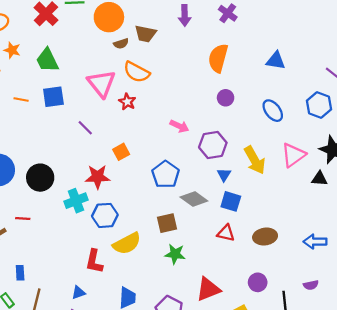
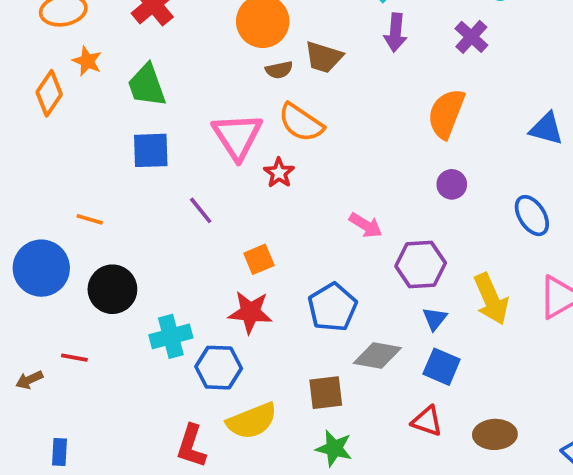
orange line: (21, 100) -> (90, 219), moved
red star: (98, 177) -> (250, 312), moved
gray diamond: (194, 199) -> (377, 355), turned -32

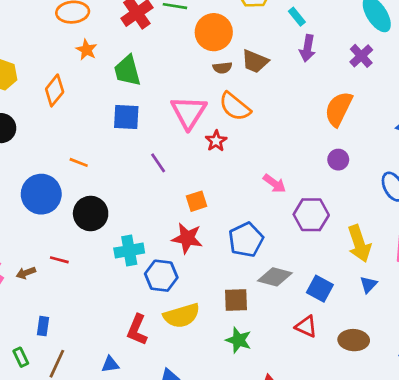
orange diamond: (49, 93) -> (55, 90), moved
blue triangle: (435, 319) -> (368, 285), moved

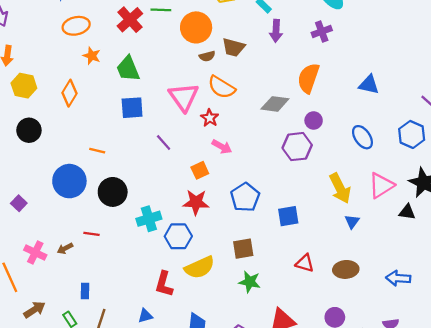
purple cross: (361, 56) -> (322, 32), turned 30
pink arrow: (275, 183) -> (222, 147), moved
purple hexagon: (311, 215) -> (297, 147), moved
gray diamond: (275, 277) -> (275, 104), moved
blue square: (320, 289) -> (288, 216), moved, turned -30

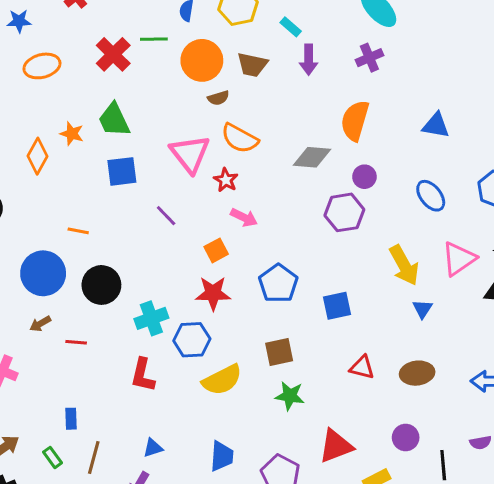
brown trapezoid: (233, 47) -> (252, 65), moved
orange star: (92, 56) -> (72, 134), moved
brown arrow: (65, 248) -> (40, 324), moved
red L-shape: (164, 284) -> (143, 375), moved

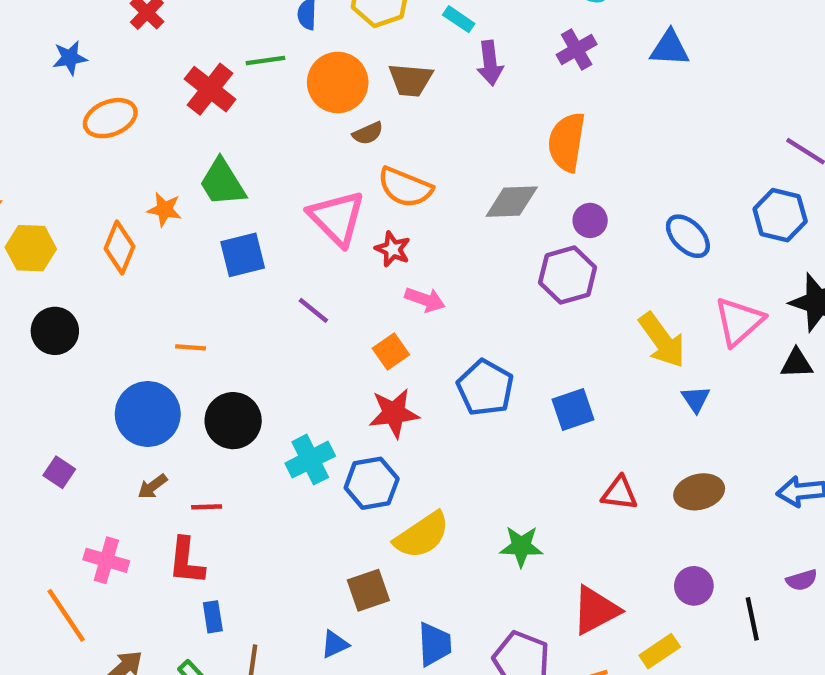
blue triangle: (436, 125) -> (670, 48), moved
brown square: (279, 352) -> (368, 590), moved
red L-shape: (143, 375) -> (186, 561), moved

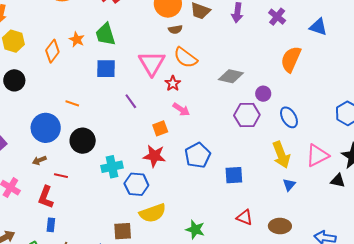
purple cross: (577, 50) -> (277, 17), turned -36
orange semicircle: (567, 142) -> (291, 59), moved
blue ellipse: (688, 236) -> (289, 117), moved

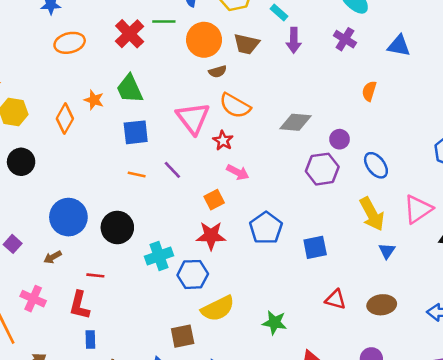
orange semicircle: (291, 59) -> (369, 91), size x0.6
orange line: (72, 103) -> (137, 175), moved
brown arrow: (39, 160) -> (53, 257), moved

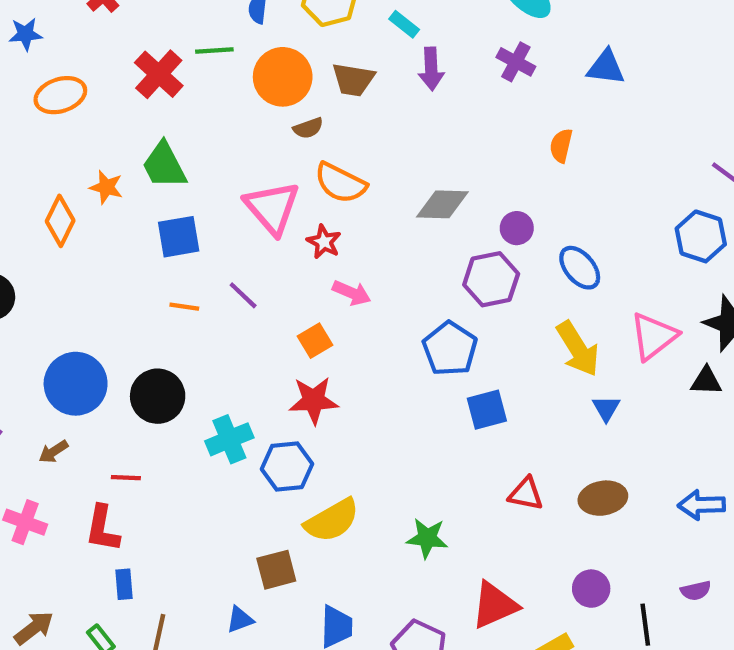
blue pentagon: (266, 228) -> (450, 349), moved

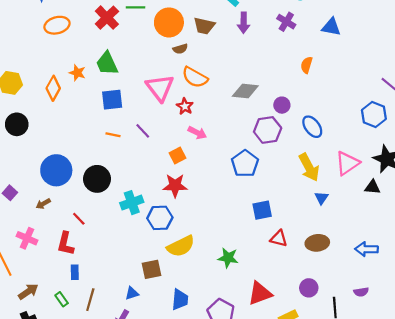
blue square: (487, 410) -> (262, 210), moved
red line: (126, 478) -> (79, 219), turned 40

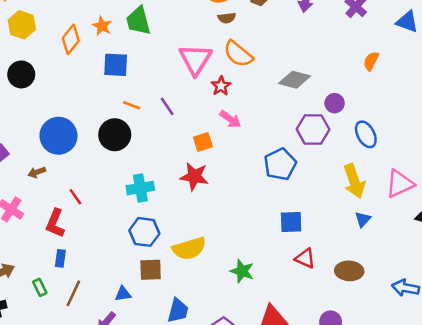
blue square: (112, 100) -> (116, 65), moved
black circle: (97, 179) -> (115, 135), moved
blue hexagon: (160, 218) -> (144, 232), moved

